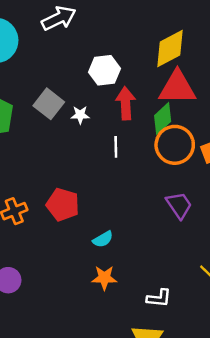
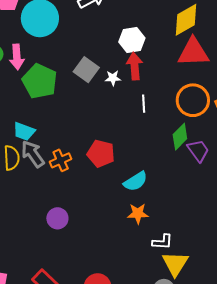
red arrow: (126, 103) -> (135, 66), moved
green diamond: (163, 119) -> (180, 137), moved
cyan semicircle: (103, 239) -> (136, 181), size x1.4
white L-shape: (159, 298) -> (162, 242), moved

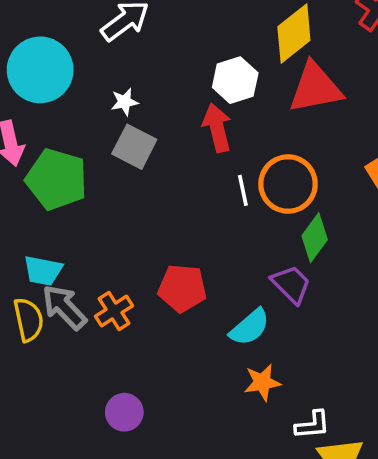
white hexagon: (132, 40) -> (235, 80), moved
white star: (113, 78) -> (125, 102), moved
orange circle: (193, 100) -> (288, 184), moved
purple trapezoid: (198, 151) -> (291, 284), moved

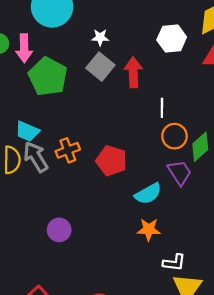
red arrow: (217, 128) -> (133, 72), moved
orange circle: (288, 184) -> (175, 136), moved, size x0.7
orange cross: (114, 311) -> (68, 150), moved

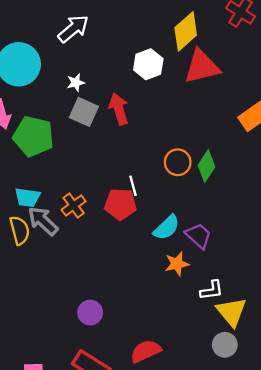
white line: (162, 108) -> (133, 186), moved
purple trapezoid: (180, 172) -> (198, 236), moved
purple circle: (59, 230) -> (90, 313), moved

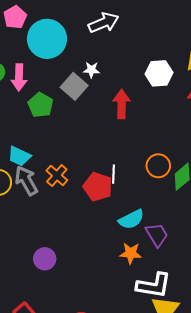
gray square: (84, 112) -> (74, 86), moved
green pentagon: (33, 136) -> (41, 105), size x0.7
orange cross: (74, 206) -> (57, 175), turned -30
white L-shape: (212, 290) -> (154, 285), size x1.6
purple circle: (90, 313) -> (45, 259), moved

